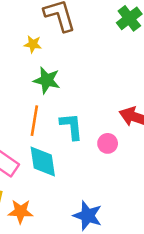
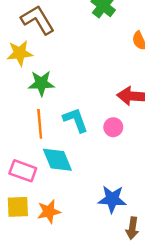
yellow star: (33, 44) -> (20, 53), size x1.5

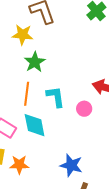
green star: (41, 83) -> (35, 62), turned 30

